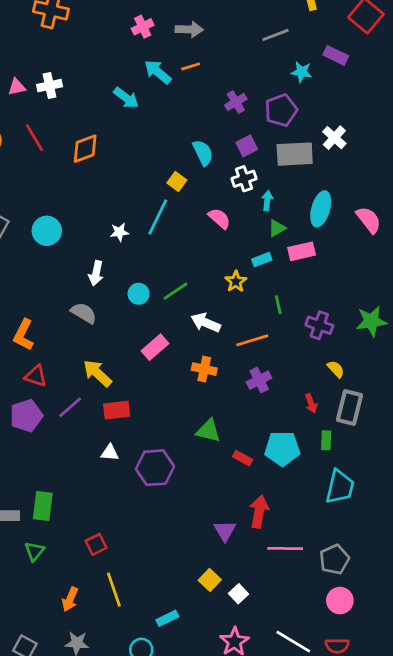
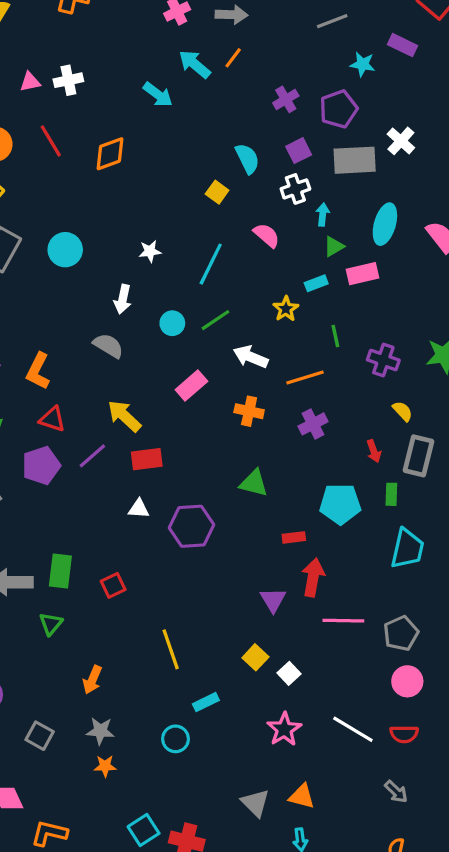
orange line: (191, 66) -> (233, 58), turned -36
cyan line: (158, 217) -> (211, 264), moved
red rectangle: (243, 458) -> (294, 537), moved, turned -36
red square: (96, 544) -> (113, 585), moved
yellow line: (114, 590) -> (171, 649), moved

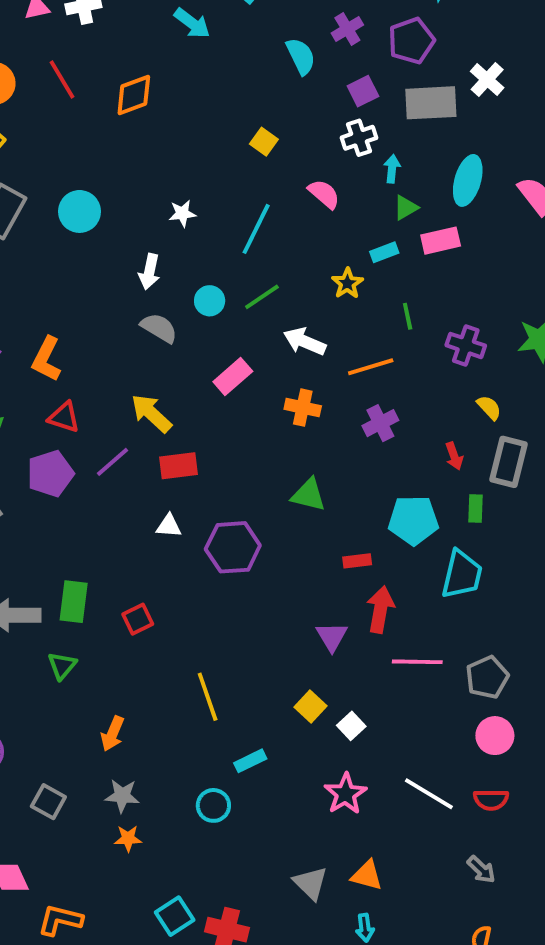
cyan semicircle: (247, 159) -> (301, 56), moved
gray semicircle: (108, 346) -> (159, 328), moved
cyan trapezoid: (407, 549) -> (462, 574), moved

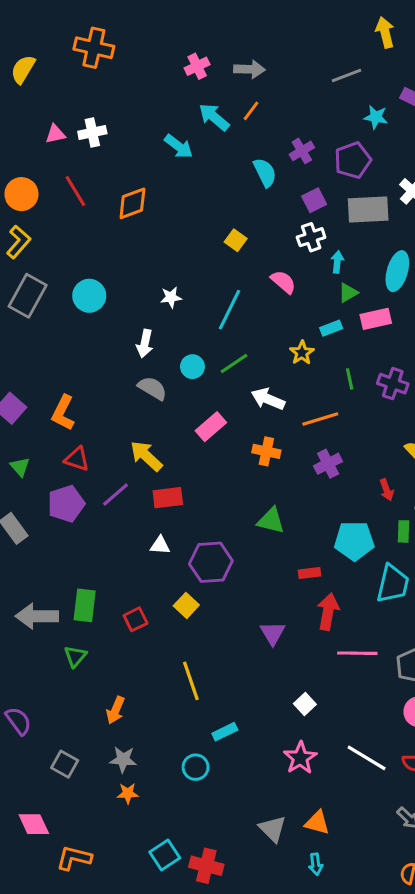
purple cross: (466, 345) -> (393, 384), moved
purple triangle: (332, 637) -> (273, 633), moved
yellow square: (310, 706) -> (186, 605), moved

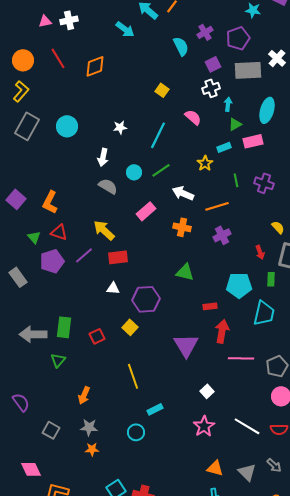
green triangle: (20, 467) -> (34, 237), moved
purple triangle: (273, 633) -> (186, 345), size x1.5
gray triangle: (273, 829) -> (247, 472), moved

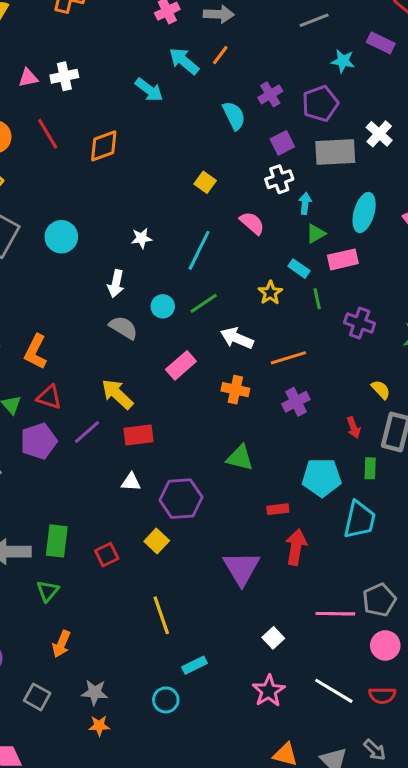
cyan rectangle: (224, 147) -> (299, 269), turned 56
green line: (236, 180) -> (317, 299), moved
pink line: (241, 358) -> (335, 614), moved
orange arrow: (84, 395) -> (61, 644), moved

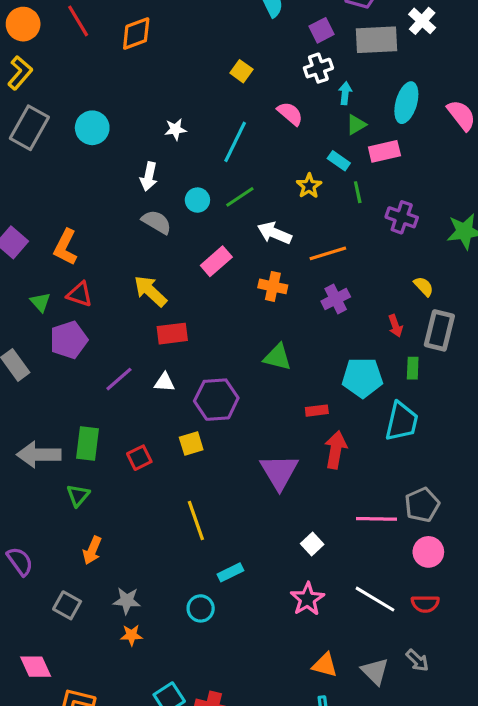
purple line: (87, 432) -> (119, 379), moved
yellow square: (157, 541) -> (191, 444), turned 30

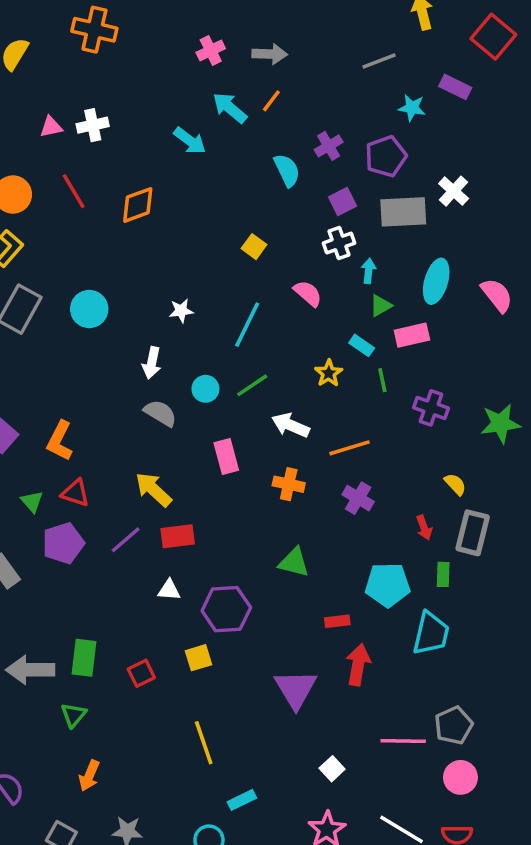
pink rectangle: (216, 261) -> (226, 456), turned -64
purple cross: (336, 299) -> (358, 498), turned -32
purple line: (119, 379) -> (126, 540), moved

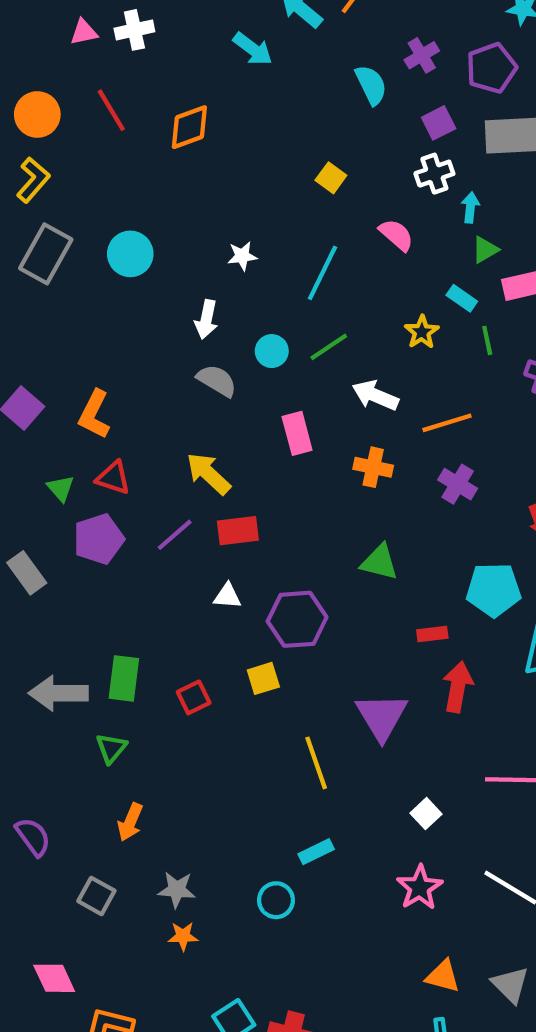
yellow line: (204, 743) -> (316, 763), moved

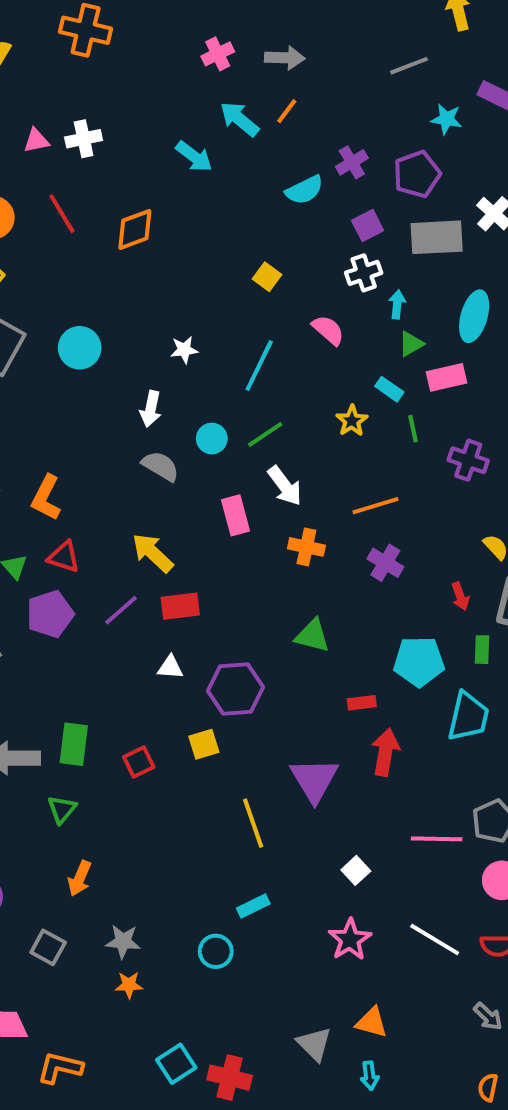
cyan semicircle: (371, 85) -> (304, 190), turned 90
white arrow: (375, 395) -> (285, 486), moved, turned -150
gray triangle: (510, 985) -> (314, 1044), moved

